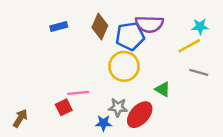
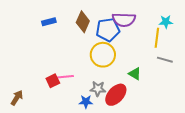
yellow line: (189, 46) -> (157, 38), turned -54
red square: (64, 107) -> (53, 81), moved

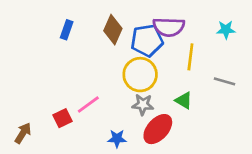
blue rectangle: (49, 22) -> (67, 30), turned -56
yellow line: (157, 38) -> (190, 57), moved
pink line: (65, 77) -> (88, 105), turned -30
red square: (53, 81) -> (62, 118), moved
gray star: (98, 89) -> (143, 105), moved

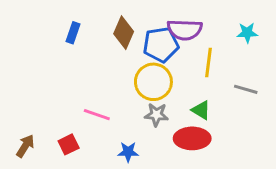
pink line: (88, 105) -> (97, 115), turned 55
red square: (62, 118) -> (69, 144), moved
red ellipse: (158, 129) -> (192, 138), moved, turned 48

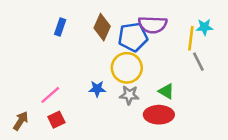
yellow line: (209, 62) -> (191, 38), moved
gray line: (246, 89) -> (198, 62), moved, turned 48
pink line: (97, 115) -> (50, 95), moved, turned -60
blue star: (128, 152) -> (97, 89), moved

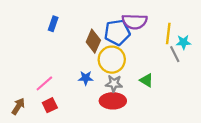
brown diamond: (102, 27) -> (93, 41), moved
cyan star: (204, 27) -> (183, 42), moved
red ellipse: (159, 115) -> (113, 101), moved

